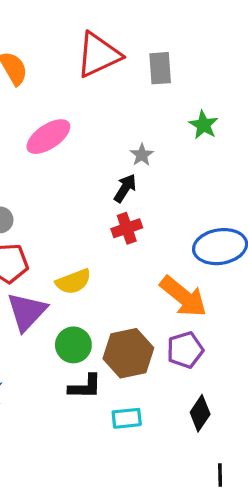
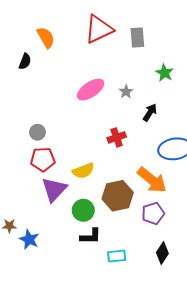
pink ellipse: (48, 137) -> (91, 90), moved
black arrow: (125, 188) -> (150, 112), moved
brown hexagon: (128, 353) -> (118, 196), moved

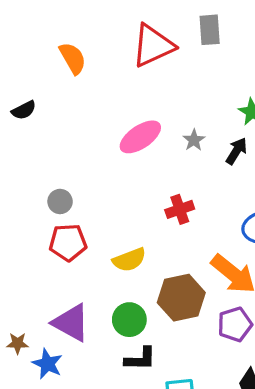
gray rectangle: (137, 37) -> (210, 30), moved
black semicircle: (25, 61) -> (24, 110), moved, turned 42
black arrow: (150, 112) -> (236, 151), moved
purple triangle: (54, 189) -> (71, 323), moved, turned -44

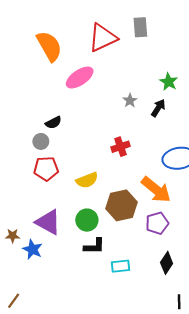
orange semicircle: (73, 58) -> (49, 46), size x1.4
black semicircle: (24, 110) -> (53, 123), moved
pink ellipse: (140, 137) -> (80, 78), moved

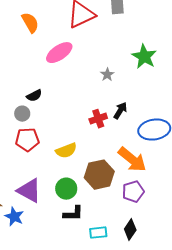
orange semicircle: (49, 46) -> (30, 23), size x0.7
green star: (169, 82) -> (144, 57), size x1.4
black arrow: (158, 108) -> (120, 111), moved
black diamond: (167, 263) -> (130, 230), moved

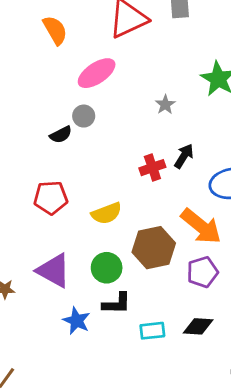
gray circle: (22, 114) -> (84, 116), moved
blue star: (14, 217) -> (77, 321), moved
black diamond: (130, 230) -> (198, 326), turned 60

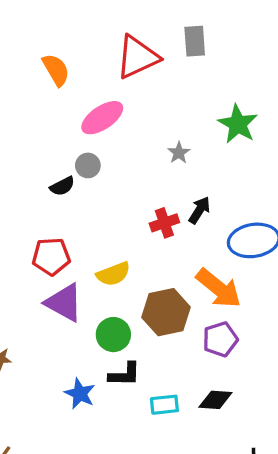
purple triangle: (54, 271) -> (64, 303), moved

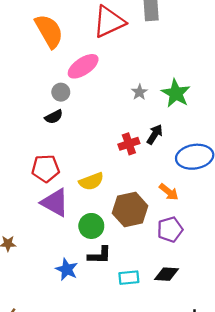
orange semicircle: (56, 70) -> (49, 31), size x1.4
green star: (238, 124) -> (176, 93), moved
gray circle: (88, 165) -> (61, 92), moved
orange arrow: (219, 288) -> (169, 192), size x0.6

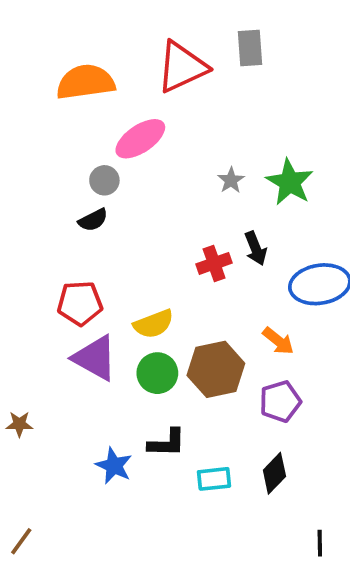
orange semicircle: (49, 31) -> (86, 82), turned -68
black arrow: (155, 134) -> (256, 248), turned 126
green circle: (91, 226) -> (157, 373), moved
black diamond: (166, 274) -> (274, 473), turned -50

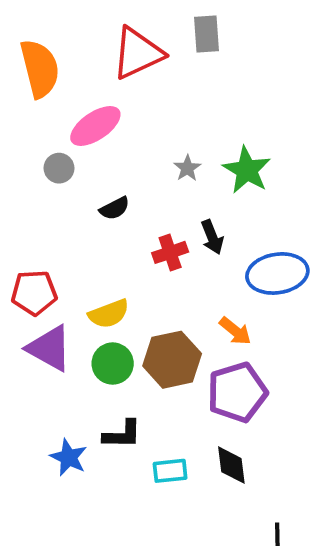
orange semicircle: (86, 82) -> (40, 69), turned 84
black semicircle: (93, 220) -> (115, 208), moved
purple pentagon: (280, 401) -> (237, 392), size x1.4
black diamond: (274, 473) -> (231, 465), turned -51

